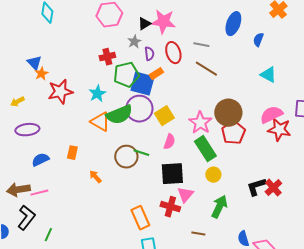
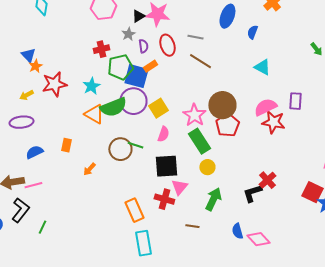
yellow arrow: (17, 102) -> (26, 95), moved
orange arrow: (95, 177) -> (89, 169), turned -96
black L-shape: (256, 187) -> (252, 193), moved

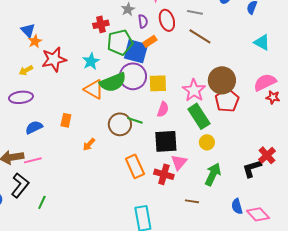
yellow square: (158, 108) -> (158, 83), turned 30
red star: (273, 122) -> (273, 97), size x0.6
orange rectangle: (134, 210) -> (135, 166), moved

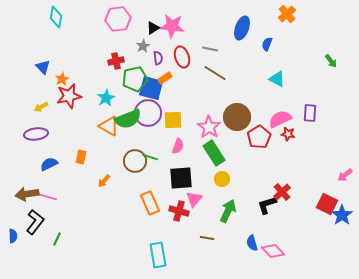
orange star: (35, 41) -> (62, 79), moved
red pentagon: (227, 100) -> (259, 137), moved
pink line: (33, 160) -> (48, 197), turned 30

